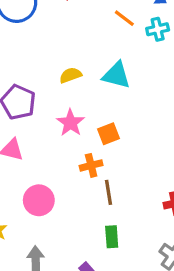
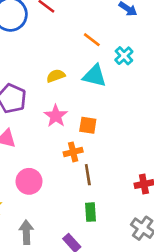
orange line: (124, 18) -> (92, 40), moved
cyan cross: (158, 29) -> (124, 56), moved, turned -30
orange square: (108, 134) -> (88, 125), turned 30

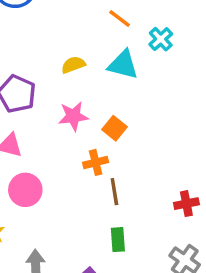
pink star: (56, 116) -> (73, 116), turned 30
orange square: (88, 125) -> (114, 128), turned 30
pink circle: (29, 181) -> (25, 190), moved

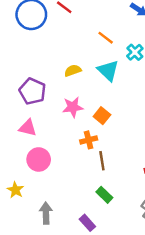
cyan triangle: (123, 65) -> (108, 71), turned 30
green rectangle: (118, 240) -> (104, 195), turned -42

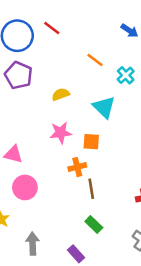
cyan triangle: (108, 71) -> (104, 107), moved
purple pentagon: (33, 91) -> (19, 75), moved
orange square: (102, 116) -> (91, 142), turned -35

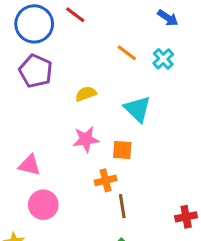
cyan cross: (126, 75) -> (163, 59), moved

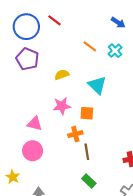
pink triangle: (30, 165) -> (35, 124), moved

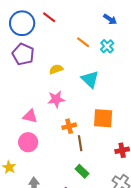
orange square: (87, 113) -> (103, 118), moved, size x1.5

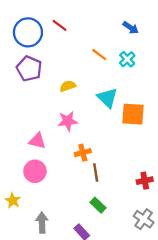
orange square: (103, 118) -> (133, 114), moved

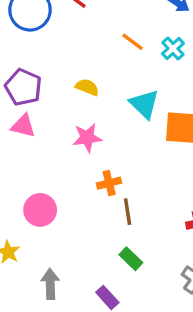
purple pentagon: (29, 69) -> (23, 87), moved
yellow semicircle: (68, 86) -> (87, 87), turned 42
pink triangle: (37, 141) -> (23, 126), moved

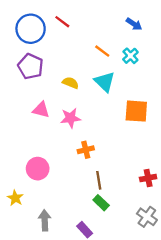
purple pentagon: (23, 87) -> (31, 66), moved
cyan triangle: (144, 104) -> (105, 82), moved
pink triangle: (23, 126) -> (41, 110), moved
brown line: (128, 212) -> (99, 180), moved

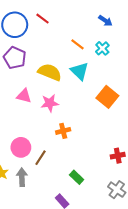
yellow semicircle: (71, 83) -> (50, 72), size x1.6
orange square: (136, 111) -> (107, 97), turned 35
brown line: (99, 180) -> (40, 158), moved, turned 42
gray arrow: (45, 220) -> (22, 177), moved

